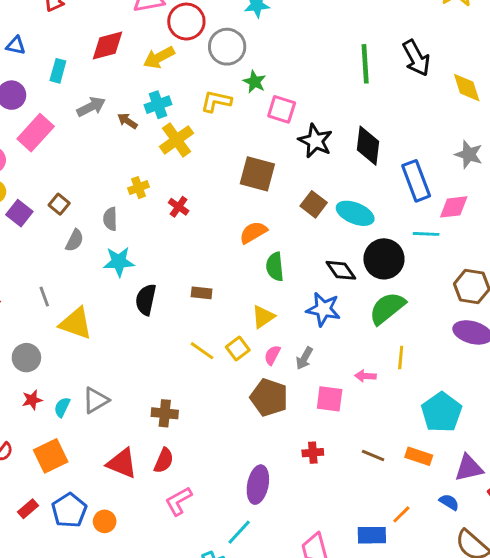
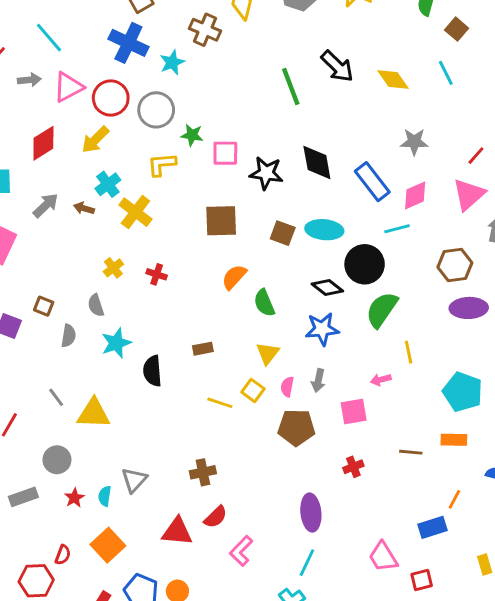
red semicircle: (164, 460) -> (216, 517), turned 40

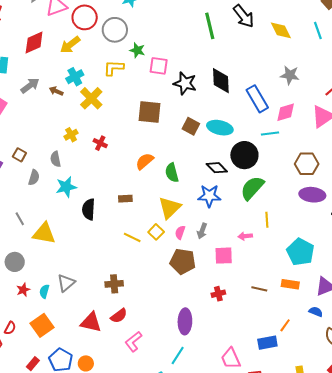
orange semicircle: (234, 277) -> (145, 161), moved
yellow triangle: (268, 353) -> (170, 208), size x1.4

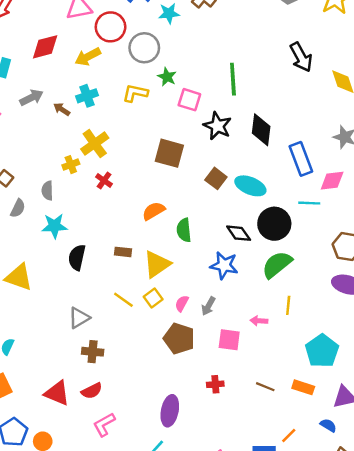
green line: (210, 26) -> (233, 79), moved
yellow cross: (91, 98) -> (95, 144), moved
yellow triangle: (170, 208) -> (157, 264), moved
gray triangle: (66, 283) -> (79, 318), moved

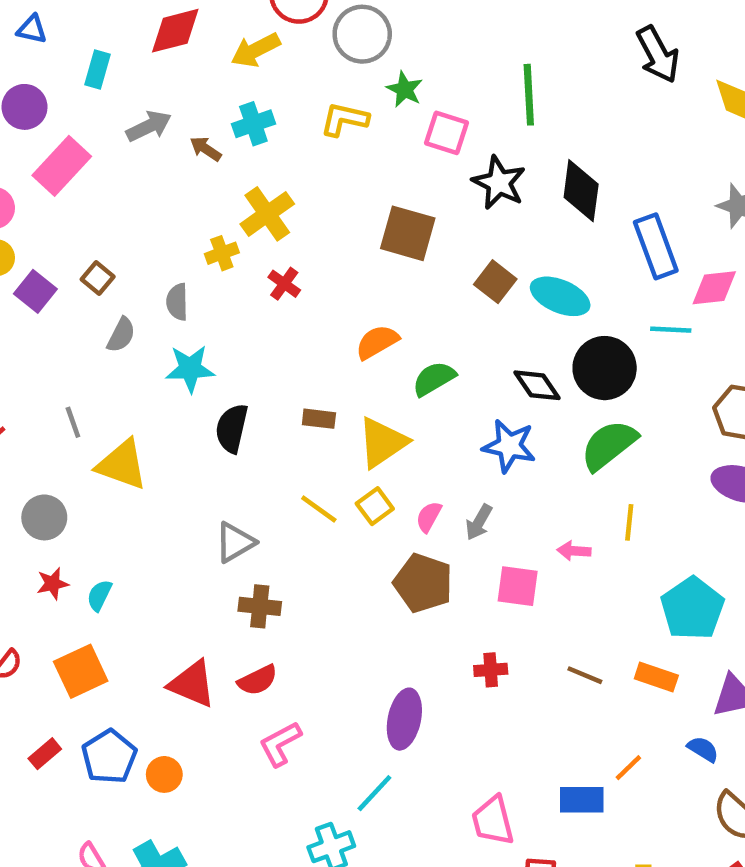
green semicircle: (184, 230) -> (434, 379), turned 65

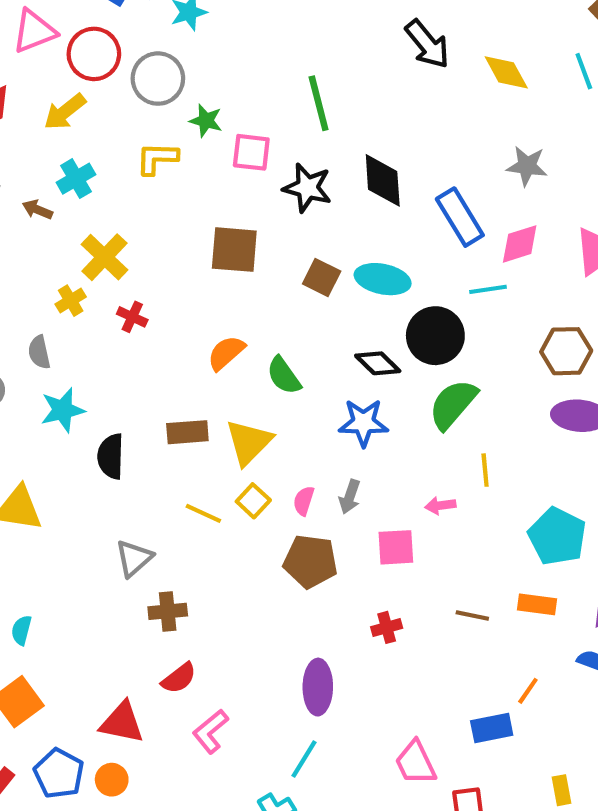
green semicircle: (434, 379) -> (284, 376), turned -84
brown rectangle: (319, 419) -> (187, 432), size x1.4
red triangle: (192, 684) -> (122, 723), moved

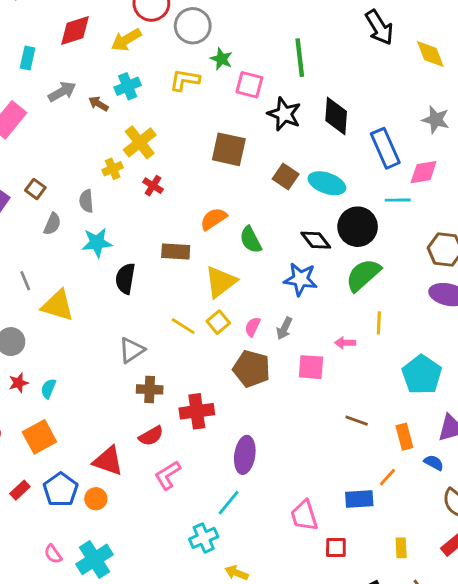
brown rectangle: (187, 432) -> (176, 251), moved
orange rectangle: (537, 604) -> (404, 437), moved, turned 60
red cross: (387, 627) -> (197, 411), moved, size x1.6

